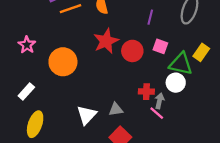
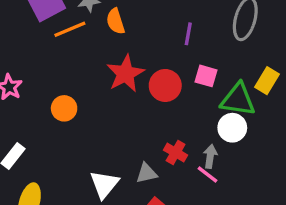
orange circle: (63, 62) -> (64, 108), size x0.6
red cross: (146, 92) -> (176, 153), moved, turned 32

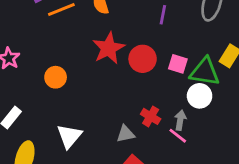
pink square: (206, 76) -> (178, 64), moved
white triangle: (104, 184) -> (69, 136), moved

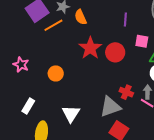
pink square: (178, 64) -> (142, 41), moved
gray triangle: (126, 134) -> (110, 107), size x1.6

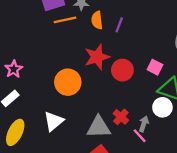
purple line: (125, 19) -> (119, 25), moved
pink star: (21, 65) -> (14, 69), moved
orange circle: (56, 73) -> (68, 82), moved, size x1.5

